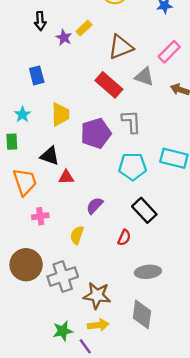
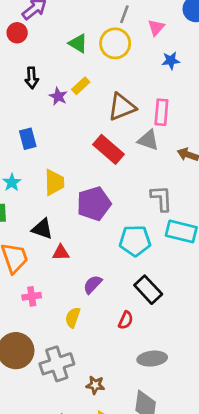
pink rectangle: (169, 52) -> (161, 112), moved, turned -40
gray L-shape: (131, 122) -> (161, 198), moved
brown star: (97, 295) -> (95, 385), size x0.6

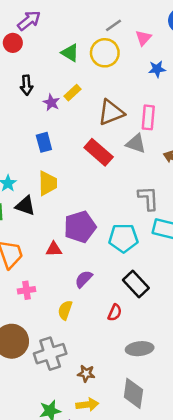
gray line: (124, 14) -> (113, 25), turned 35
blue rectangle: (28, 139) -> (44, 142), moved
purple pentagon: (94, 204) -> (80, 227), moved
black triangle: (42, 229) -> (25, 206), moved

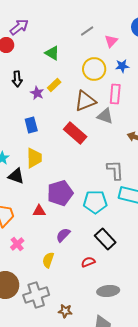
yellow circle: (105, 53) -> (94, 69), moved
pink rectangle: (148, 117) -> (115, 94), moved
gray triangle: (136, 144) -> (105, 116), moved
pink cross: (26, 290) -> (17, 244), turned -32
red semicircle: (115, 313) -> (88, 262), turned -136

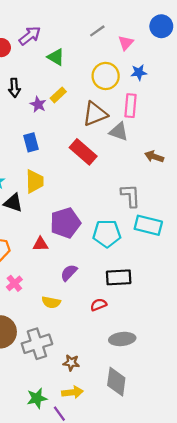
purple arrow: (19, 27) -> (30, 36), moved
black rectangle: (105, 239) -> (119, 277), turned -50
yellow semicircle: (48, 260) -> (51, 302), turned -98

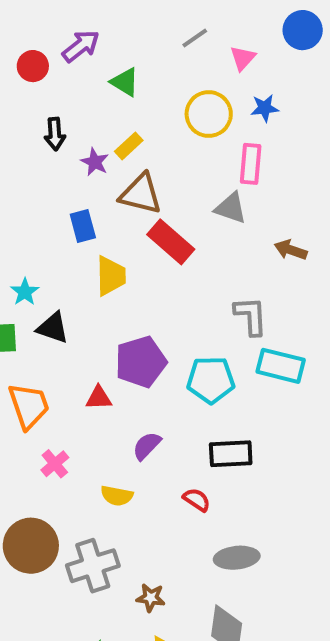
brown triangle: (95, 114) -> (141, 194), moved, turned 36
yellow trapezoid: (35, 181) -> (111, 276), moved
red semicircle: (99, 305) -> (197, 500), turned 56

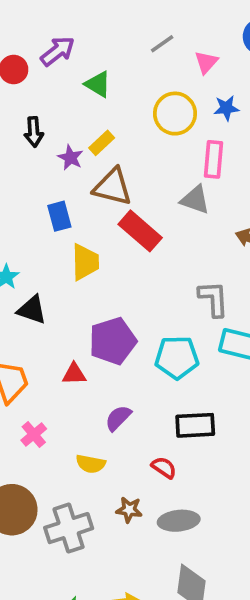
gray ellipse: (237, 558) -> (179, 521), moved
brown star: (151, 598) -> (129, 510), moved

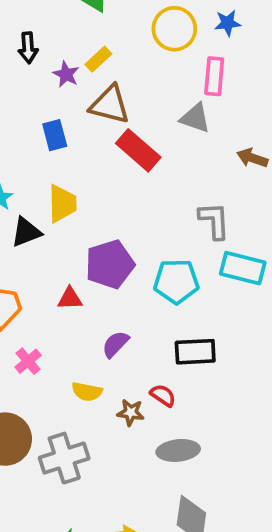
yellow trapezoid: (85, 262) -> (62, 203), moved
black triangle: (32, 310) -> (26, 232), turned -40
brown star: (129, 510) -> (131, 412), moved

